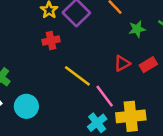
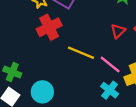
red cross: (51, 41) -> (49, 27), size x1.5

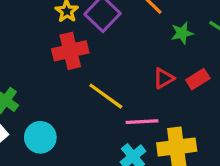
pink line: (110, 65) -> (142, 122), turned -55

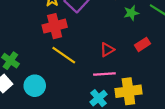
red triangle: (164, 78) -> (107, 50), moved
yellow line: (106, 96) -> (64, 55), moved

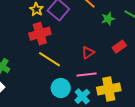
cyan circle: (35, 86) -> (61, 88), moved

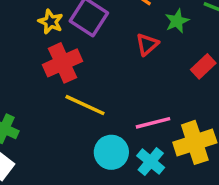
red triangle: (88, 53) -> (147, 44), moved

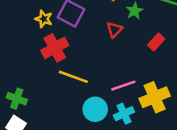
cyan cross: (151, 162) -> (124, 114), turned 30

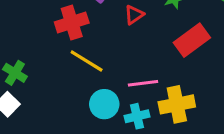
red triangle: (114, 29) -> (134, 15), moved
red rectangle: (156, 42) -> (192, 40), size x1.6

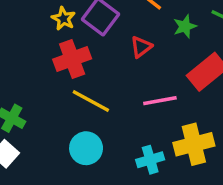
pink line: (143, 83) -> (160, 101), moved
cyan circle: (104, 104) -> (86, 148), moved

